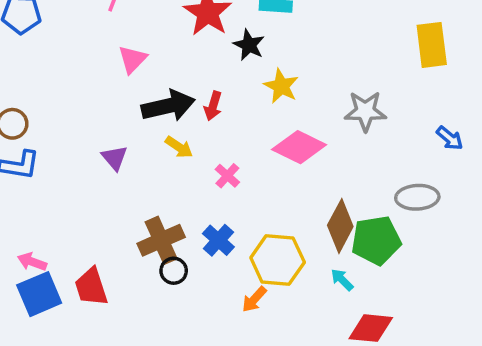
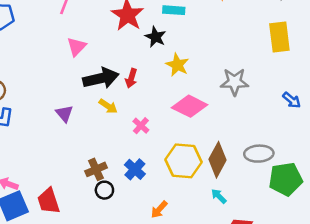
gray ellipse: (417, 197) -> (259, 154), moved
brown cross: (161, 240) -> (96, 169), size x0.7
green pentagon: (376, 240) -> (286, 179), moved
yellow hexagon: (278, 260) -> (183, 161), moved

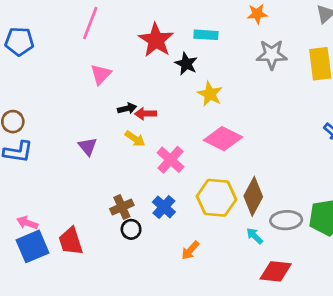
black arrow: (101, 78) -> (127, 108), size x0.5
red arrow: (131, 78) -> (146, 114), moved, turned 72
gray star: (235, 82) -> (272, 55), moved
pink cross: (141, 126) -> (170, 160), size x1.5
gray ellipse: (259, 154) -> (286, 220), moved

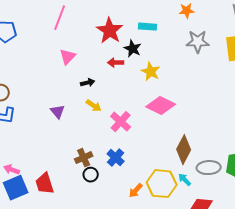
red arrow: (146, 114) -> (116, 63), moved
yellow hexagon: (216, 198) -> (162, 184), moved

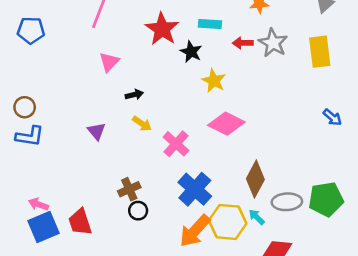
gray star: (198, 42) -> (273, 43), turned 30
red arrow: (116, 63) -> (243, 43), moved
blue cross: (116, 158) -> (195, 189), moved, size x1.5
orange arrow: (136, 191) -> (195, 231), size x1.8

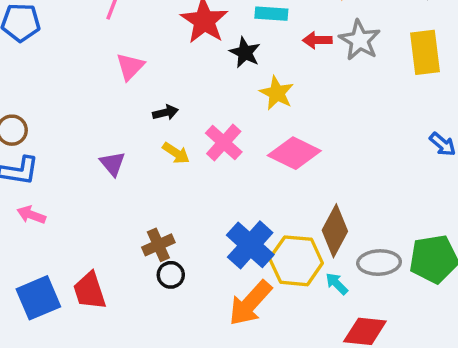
pink cross: (176, 144) -> (224, 142), moved
pink arrow: (38, 204) -> (31, 215), moved
yellow hexagon: (228, 222) -> (296, 261), moved

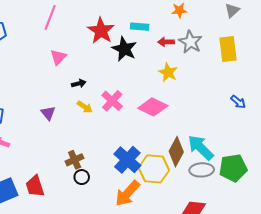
black star: (245, 52) -> (124, 49), size x1.4
yellow star: (277, 93) -> (168, 72), moved
cyan arrow: (337, 284) -> (201, 148), moved, size x2.0

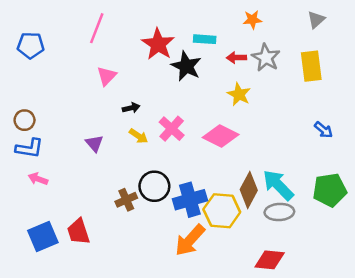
blue cross: (127, 160) -> (190, 200), turned 32
green pentagon: (233, 168) -> (330, 190), moved
black circle: (82, 177) -> (154, 186), moved, size x1.6

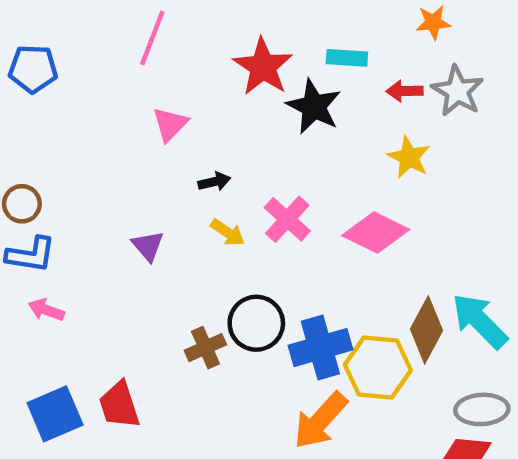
gray ellipse: (279, 212) -> (482, 409), moved

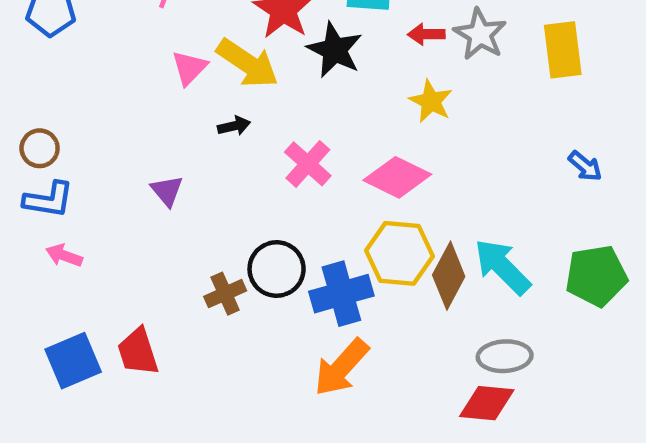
yellow arrow: (228, 233) -> (247, 63), moved, size x1.8
yellow hexagon: (378, 367) -> (400, 253), moved

